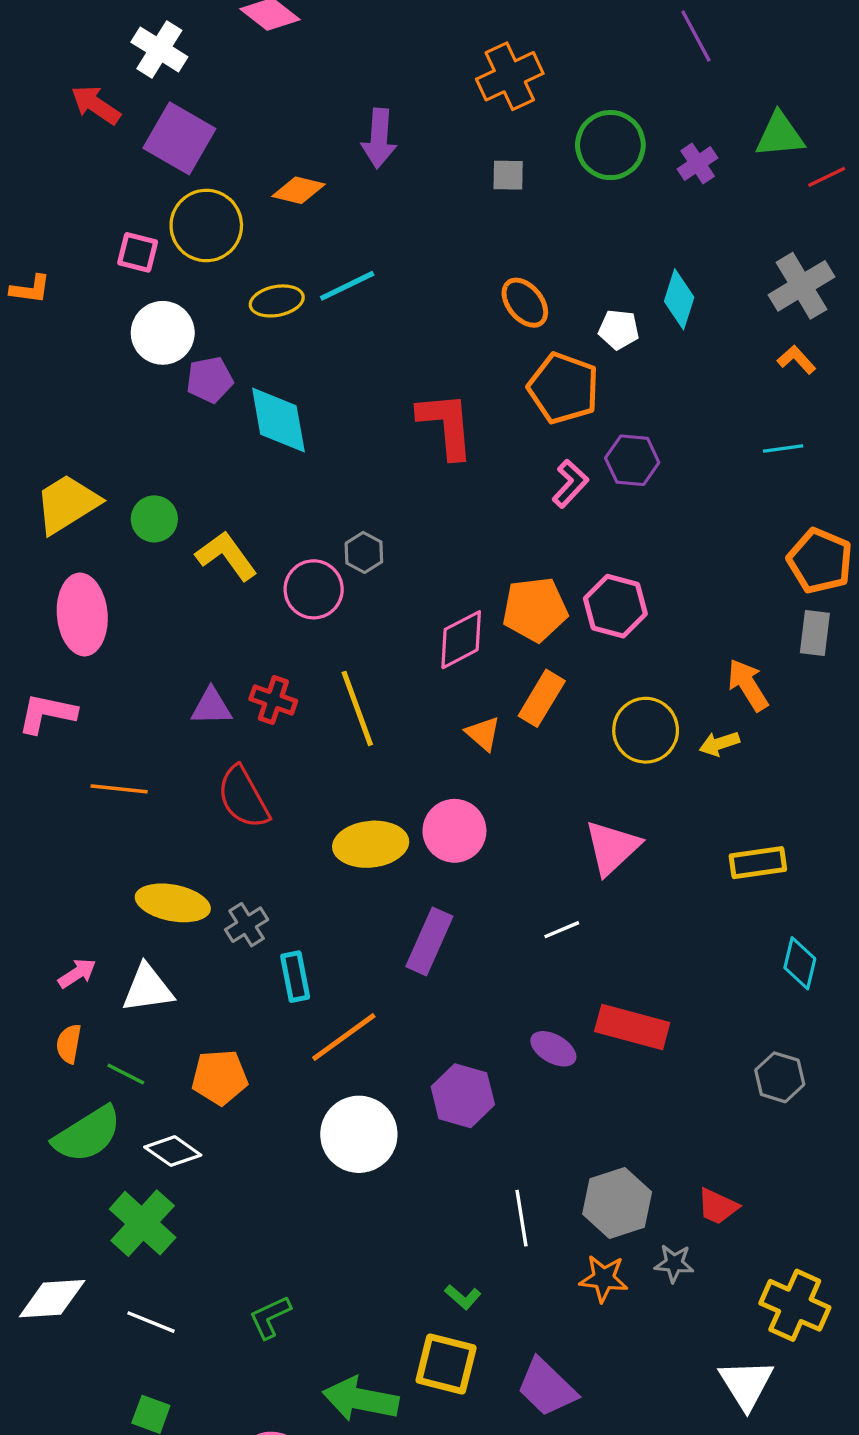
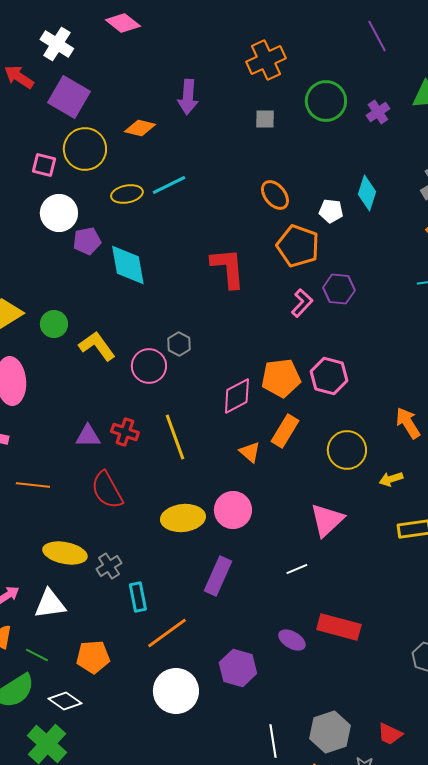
yellow arrow: (719, 744) -> (391, 479), moved

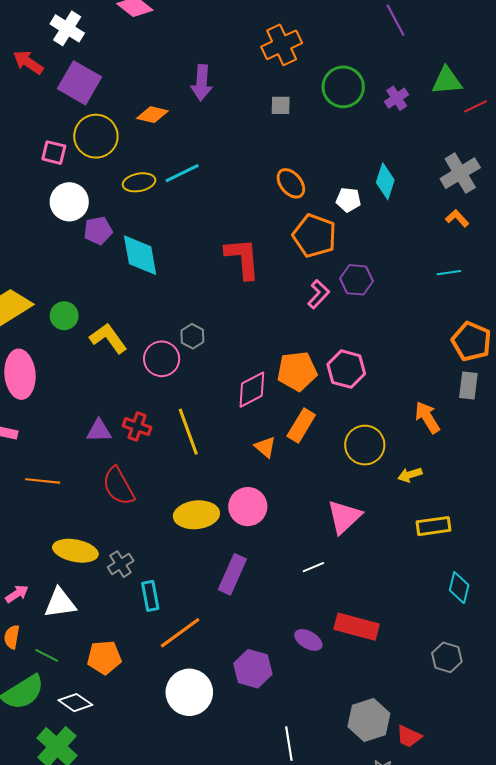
gray hexagon: (330, 732) -> (369, 720), moved

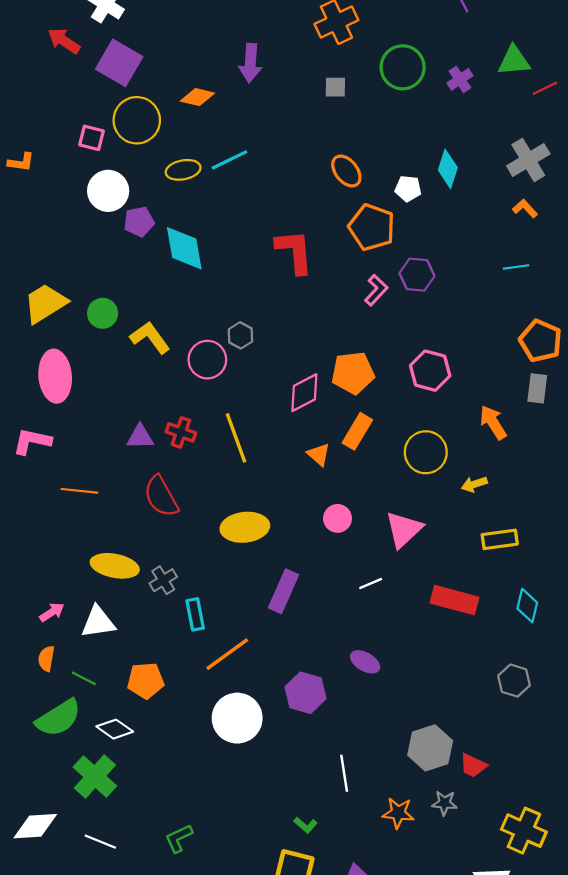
pink hexagon: (346, 369) -> (430, 371), moved
pink circle: (248, 507) -> (338, 518), moved, size x0.7
red rectangle: (357, 627) -> (454, 600), moved

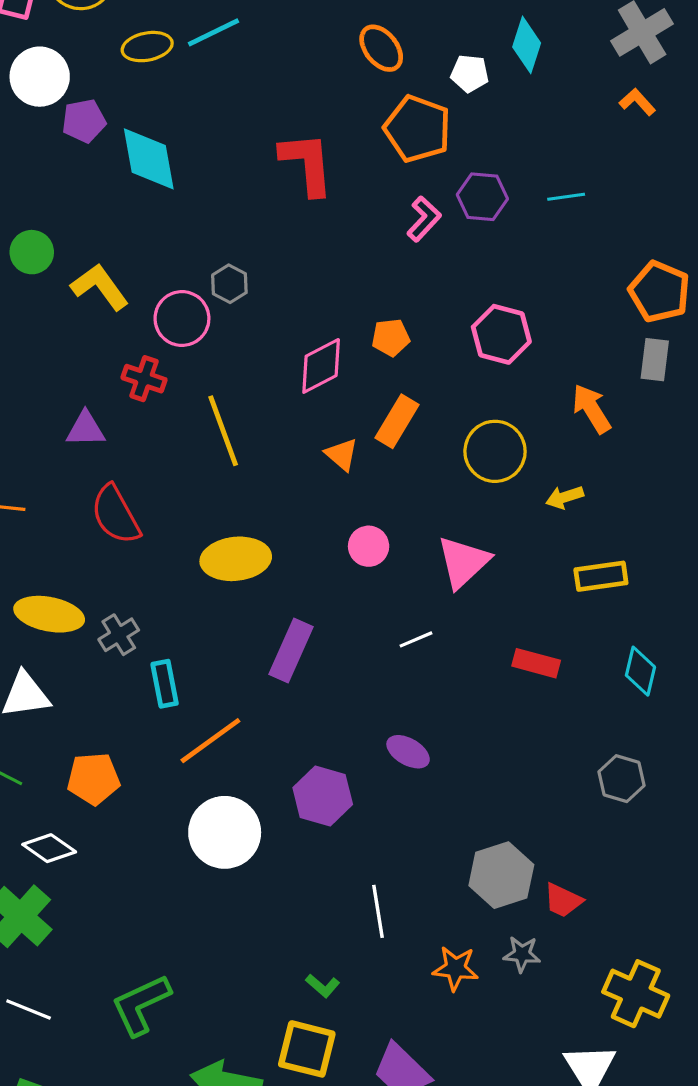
cyan line: (516, 267) -> (566, 197), moved
orange pentagon: (353, 373) -> (391, 337), size x0.6
red cross: (181, 432) -> (144, 379), moved
red rectangle: (454, 600) -> (536, 663), size x0.7
green L-shape: (179, 838) -> (141, 1005), size x1.5

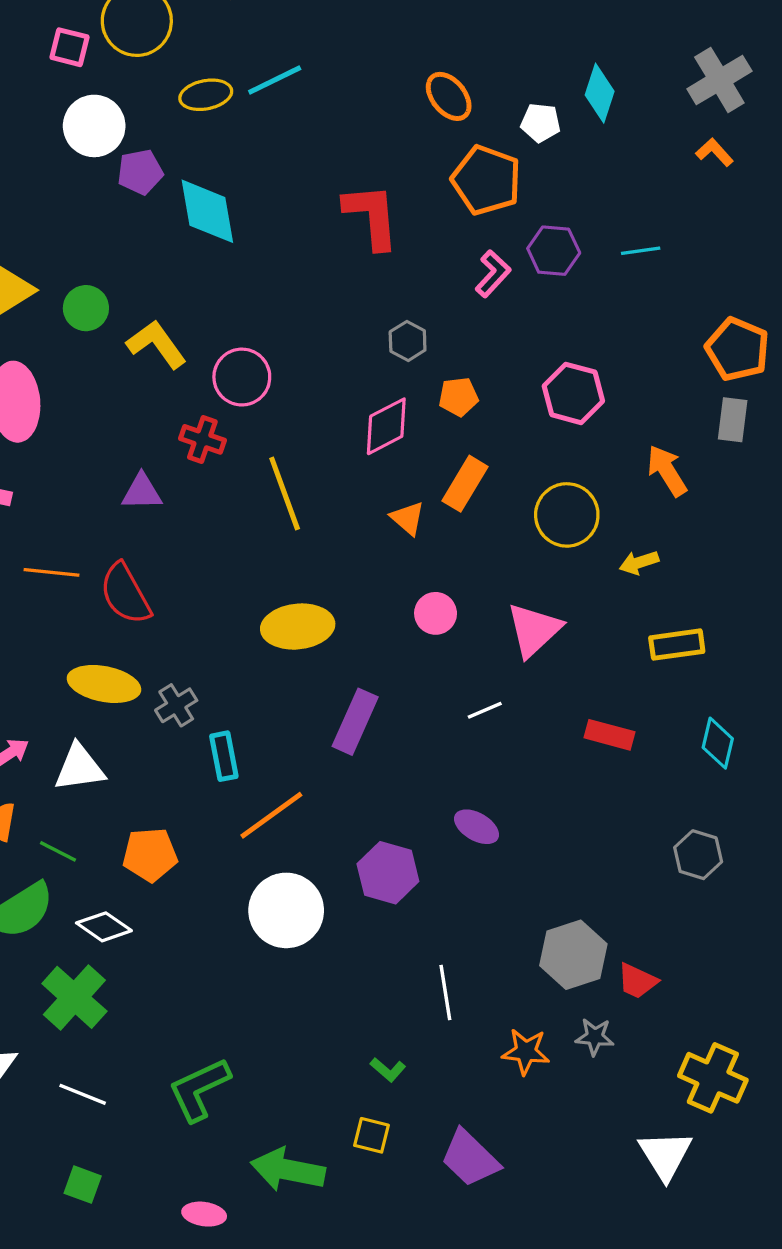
gray hexagon: (229, 284) -> (408, 341), moved
red semicircle: (116, 515) -> (125, 594), moved
yellow square: (307, 1049) -> (372, 1135), size x0.6

